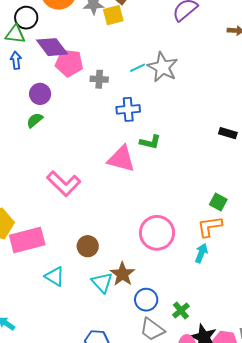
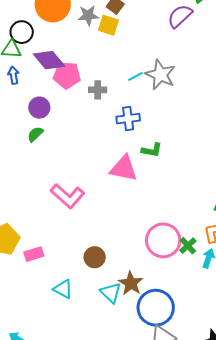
yellow square: (113, 15) -> (108, 25), turned 35
pink rectangle: (27, 240) -> (34, 254), size x0.6
blue circle: (146, 300) -> (156, 308), size x1.6
green cross: (181, 310) -> (188, 246), moved

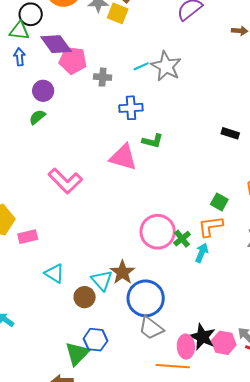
brown circle: (95, 257) -> (85, 297), moved

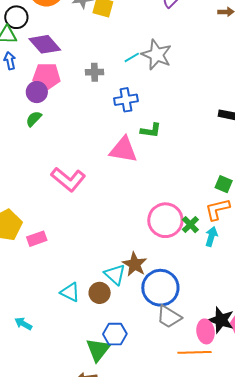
pink pentagon: (73, 60) -> (47, 76), moved
cyan triangle: (54, 273) -> (70, 292), moved

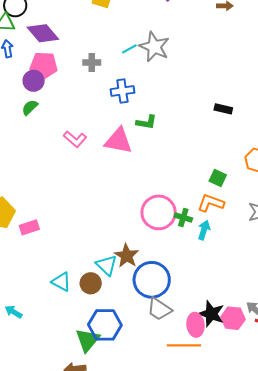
pink L-shape: (68, 179) -> (75, 139), moved, size x0.7
orange L-shape: (217, 209) -> (211, 203), turned 32
green cross: (190, 225) -> (183, 217), turned -30
blue hexagon: (115, 334) -> (105, 325), size x1.4

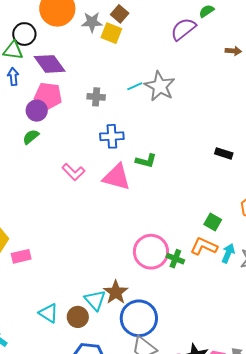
blue cross: (122, 91) -> (112, 136), moved
cyan arrow: (204, 230) -> (228, 253), moved

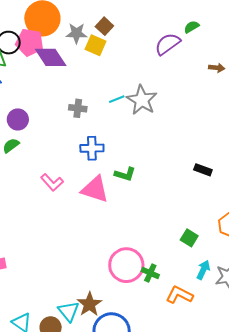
purple diamond: (50, 64) -> (51, 57), moved
pink pentagon: (48, 96) -> (30, 42), moved
orange L-shape: (204, 246) -> (179, 295), moved

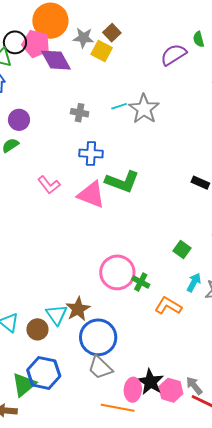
green semicircle: (191, 27) -> (199, 39), turned -77
green L-shape: (125, 174) -> (122, 182), size x1.6

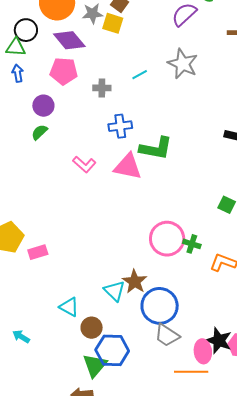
pink pentagon: (36, 44) -> (64, 71), moved
gray star: (144, 109) -> (183, 64), moved
brown circle: (37, 329) -> (92, 328), moved

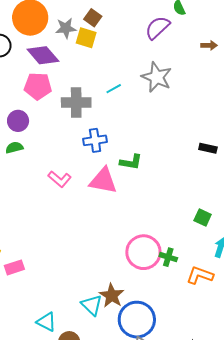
gray cross: (102, 88) -> (76, 102), size x1.6
green semicircle: (39, 132) -> (14, 148), turned 30
green L-shape: (156, 148) -> (131, 162), size x0.7

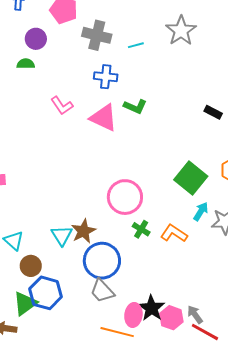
cyan line: (114, 89) -> (136, 45), moved
green square: (203, 218) -> (191, 178), size x1.8
green cross: (168, 257) -> (141, 229), moved

